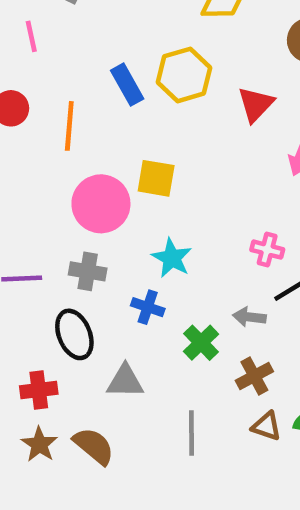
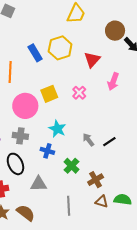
yellow square: (156, 178) -> (49, 94), turned -30
pink cross: (267, 250) -> (79, 93), moved, turned 32
gray arrow: (249, 317) -> (88, 140), moved, turned 48

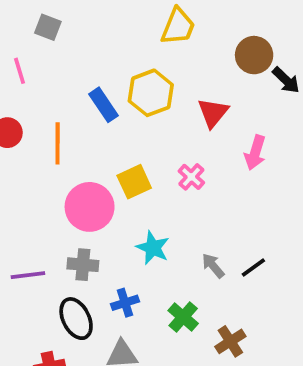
blue cross: (47, 151) -> (125, 303), moved, turned -32

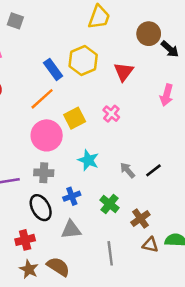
orange line: (58, 143) -> (42, 99), moved, turned 50
pink arrow: (255, 153) -> (167, 95), moved

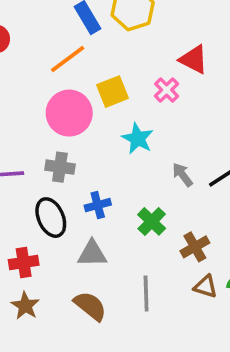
red triangle: (124, 72) -> (194, 59), moved, turned -45
cyan star: (88, 160) -> (138, 139), moved
brown semicircle: (58, 267) -> (90, 306), moved

